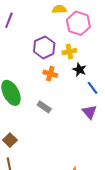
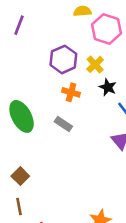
yellow cross: (69, 52) -> (95, 64), turned -32
gray rectangle: (44, 107) -> (63, 124), moved

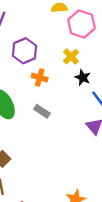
purple hexagon: (63, 59) -> (24, 51), moved
orange cross: (71, 92) -> (40, 77), moved

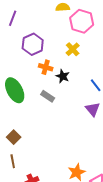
black star: (83, 77) -> (63, 76), moved

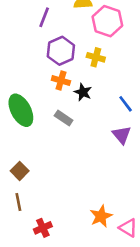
purple line: (13, 18) -> (44, 17), moved
purple hexagon: (33, 44) -> (61, 51), moved
yellow cross: (73, 49) -> (96, 57), turned -32

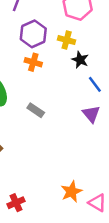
black star: (83, 92) -> (80, 60), moved
gray rectangle: (64, 118) -> (36, 110), moved

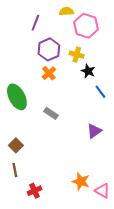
orange cross: (33, 62) -> (49, 73), turned 32
purple triangle: (91, 114) -> (94, 131), moved, turned 35
orange star: (71, 192) -> (81, 181), turned -30

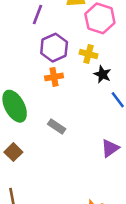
orange cross: (49, 73) -> (54, 77), turned 32
brown square: (16, 145) -> (13, 152), moved

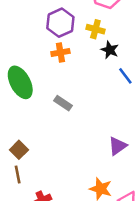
purple triangle: (110, 148) -> (118, 146), moved
brown square: (13, 152) -> (19, 150), moved

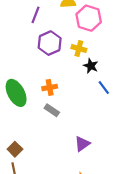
orange cross: (60, 53) -> (50, 87), moved
purple triangle: (118, 146) -> (82, 144), moved

